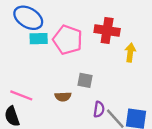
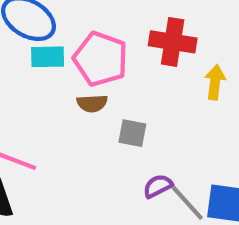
brown semicircle: (63, 97) -> (92, 103), moved
purple semicircle: (99, 109) -> (158, 186), turned -126

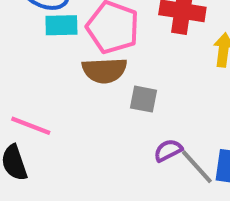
brown semicircle: (92, 103) -> (105, 70), size x1.5

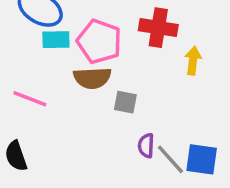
pink line: (31, 126) -> (30, 99), moved
purple semicircle: (168, 150) -> (146, 146), turned -60

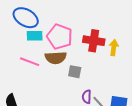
red cross: (158, 28) -> (94, 41), moved
pink line: (30, 99) -> (30, 62), moved

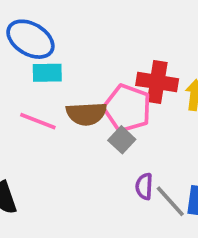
pink pentagon: (60, 37) -> (127, 108), moved
gray square: (75, 72) -> (122, 140), turned 32

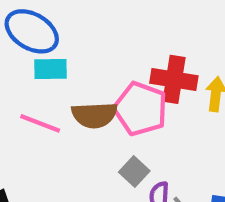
gray square: (122, 140) -> (134, 172), moved

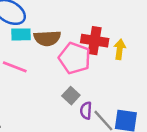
brown semicircle: (94, 115) -> (47, 38), moved

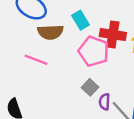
cyan rectangle: (21, 34) -> (80, 20), moved, turned 60
brown semicircle: (47, 38) -> (50, 32), moved

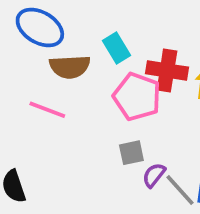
gray square: (90, 87) -> (131, 153), turned 35
purple semicircle: (104, 102) -> (154, 175), turned 35

